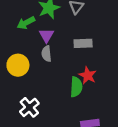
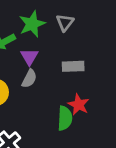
gray semicircle: (46, 54) -> (29, 79), turned -147

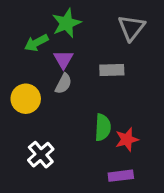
gray triangle: (65, 23) -> (131, 28), moved, size x1.4
red star: (79, 105) -> (127, 139), moved, turned 30

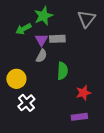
gray rectangle: (112, 70) -> (57, 39), moved
yellow circle: (26, 99) -> (16, 79), moved
green semicircle: (103, 127) -> (62, 71), moved

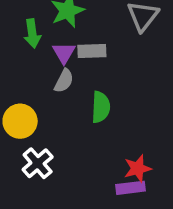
green arrow: (23, 29) -> (32, 33), turned -70
red star: (83, 93) -> (138, 169), moved

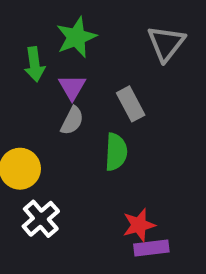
gray rectangle: (92, 51) -> (131, 104), moved, turned 64
red star: (138, 169) -> (139, 225), moved

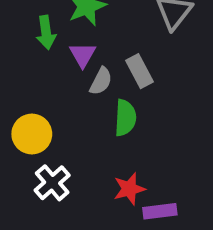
gray semicircle: (72, 121) -> (101, 81), moved
red star: (139, 225) -> (129, 189), moved

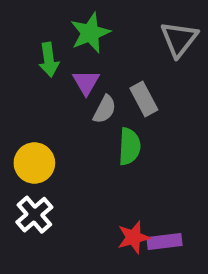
white cross: (52, 183) -> (34, 215), moved
red star: (129, 189) -> (134, 237), moved

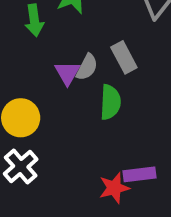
purple triangle: (86, 82) -> (67, 73), moved
purple rectangle: (165, 241) -> (140, 174), moved

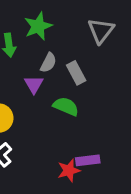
gray semicircle: (87, 67) -> (48, 63), moved
green semicircle: (110, 102) -> (66, 106), turned -70

